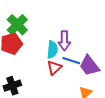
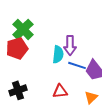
red triangle: (54, 68) -> (60, 91), moved, turned 35

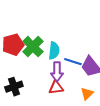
green cross: (23, 29) -> (33, 47), moved
purple arrow: (70, 45) -> (57, 72), moved

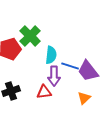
green cross: (33, 47) -> (30, 36), moved
red triangle: (56, 88) -> (44, 92), moved

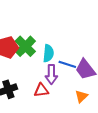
green cross: (30, 36) -> (25, 46), moved

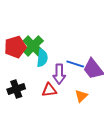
cyan semicircle: (48, 53) -> (42, 58), moved
orange triangle: (81, 96) -> (81, 96), moved

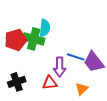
green cross: (33, 46) -> (34, 39), turned -30
cyan semicircle: (42, 58) -> (45, 28), moved

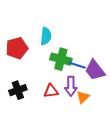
green cross: (34, 39) -> (61, 59), moved
purple arrow: (60, 67) -> (71, 86), moved

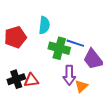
blue line: (77, 65) -> (75, 43), moved
red triangle: (51, 91) -> (31, 80), moved

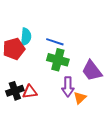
cyan semicircle: (44, 25) -> (26, 37), moved
blue line: (75, 43) -> (55, 42), moved

